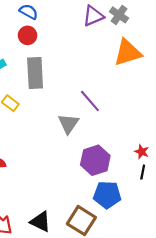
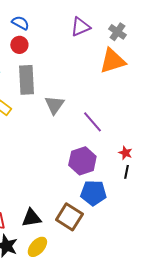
gray cross: (119, 15) -> (117, 32), moved
purple line: (90, 101) -> (92, 122), moved
gray triangle: (68, 124) -> (54, 105), moved
black triangle: (40, 222) -> (31, 218), turned -35

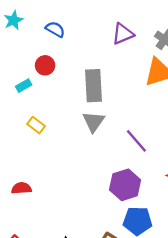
red circle: (19, 45) -> (45, 65), moved
gray rectangle: (26, 80) -> (94, 86), moved

